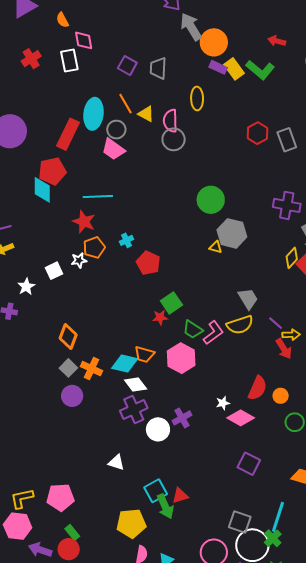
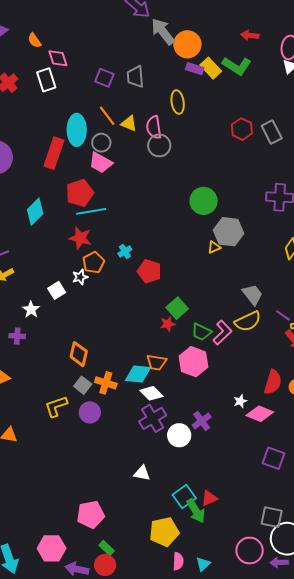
red pentagon: (52, 171) -> (80, 193), moved
cyan diamond: (42, 190) -> (35, 212), turned 52
yellow triangle: (216, 247) -> (214, 247), turned -32
yellow L-shape: (22, 498) -> (56, 406), moved

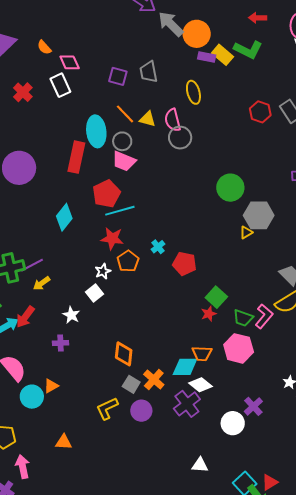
white star: (80, 277) -> (103, 271), moved
orange cross: (106, 383) -> (154, 379), turned 30
purple cross: (153, 418) -> (187, 404), moved

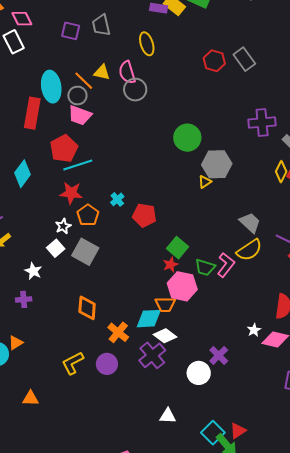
orange line: (125, 114) -> (84, 81), moved
pink hexagon: (239, 348) -> (182, 286), moved
gray square: (131, 384) -> (85, 252), moved, size x1.5

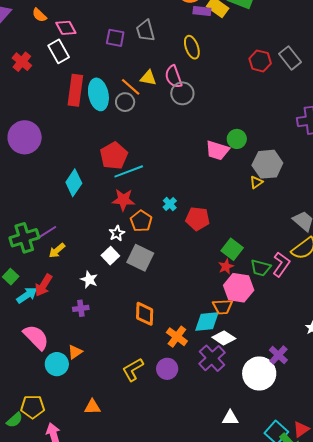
red rectangle: (32, 113) -> (75, 90), moved
pink trapezoid: (80, 115) -> (217, 150), moved
green circle: (187, 138) -> (237, 139), size x0.7
white circle: (199, 373) -> (259, 373), size x1.4

